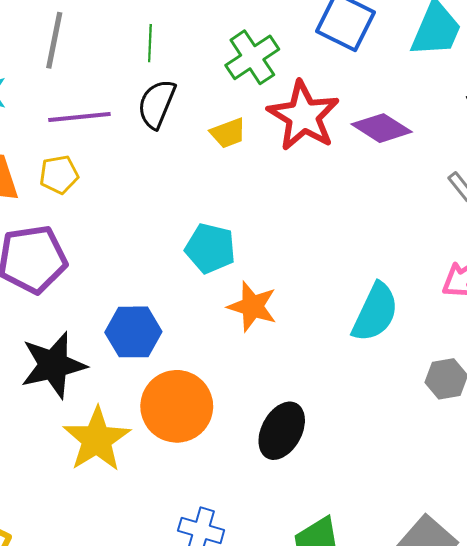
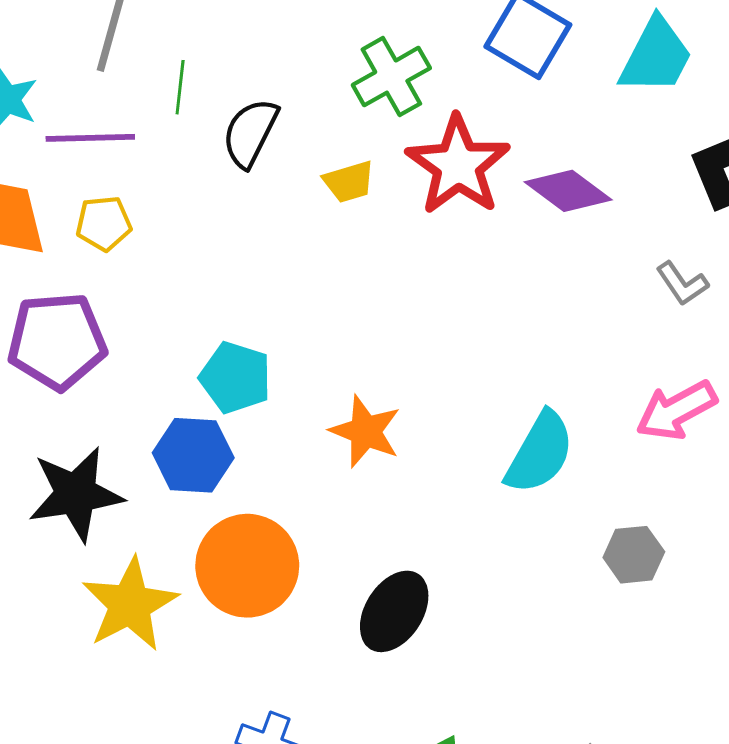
green line: (150, 43) -> (180, 87), moved
purple line: (79, 117) -> (90, 138), moved
cyan pentagon: (210, 248) -> (235, 377), moved

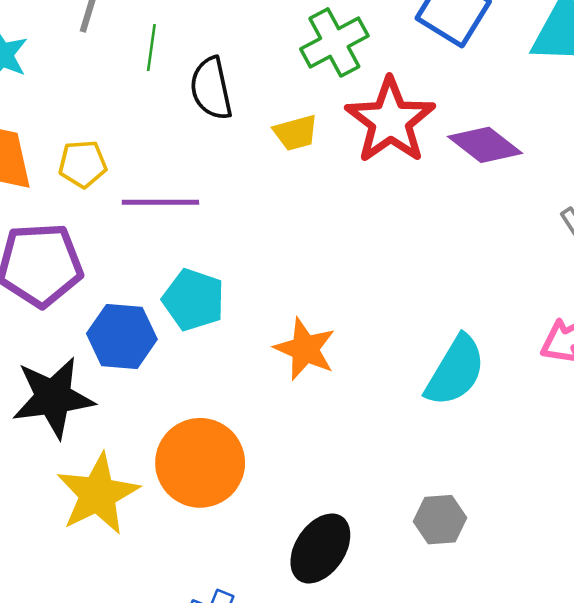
black semicircle: (250, 133) -> (211, 88), turned -40
purple line: (90, 138) -> (160, 202), moved
blue hexagon: (193, 455) -> (122, 336), moved
gray hexagon: (634, 555) -> (440, 520), moved
black ellipse: (394, 611) -> (320, 548), moved

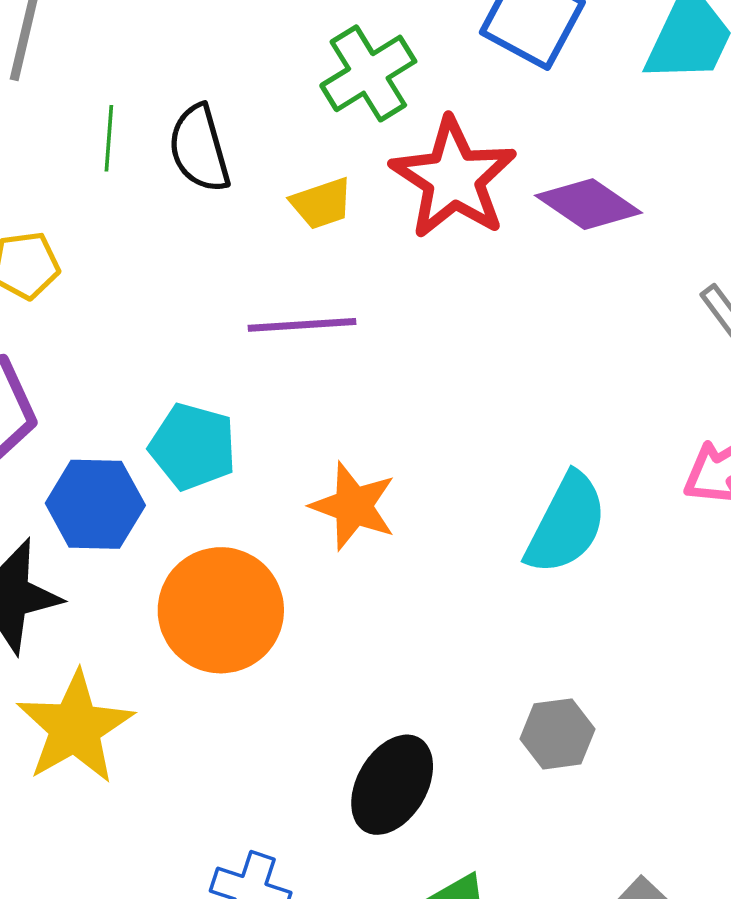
green line: (151, 48) -> (109, 138), moved
purple line: (160, 202) -> (302, 325), moved
orange circle: (200, 463) -> (221, 610), moved

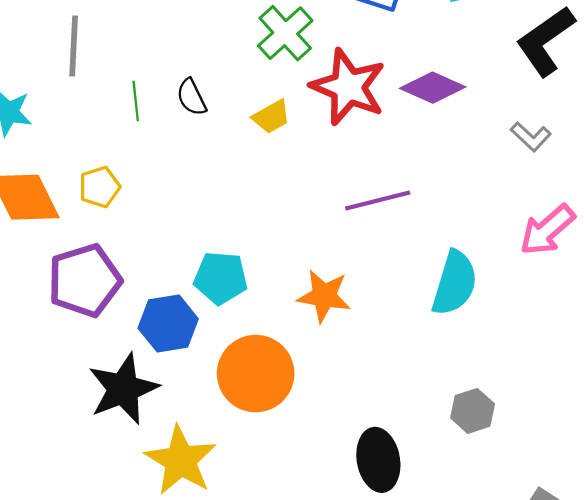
black semicircle: (199, 149) -> (192, 97), size x0.7
purple line: (302, 325) -> (378, 201), moved
black ellipse: (392, 785) -> (378, 460), turned -30

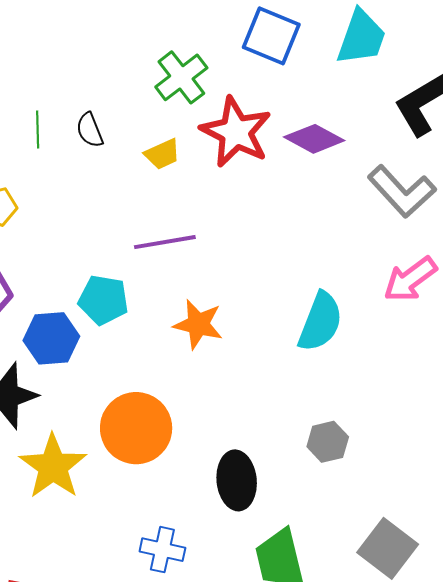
gray L-shape: (531, 137) -> (402, 191), size x1.8
purple line: (378, 201) -> (165, 242), moved
orange circle: (256, 374) -> (136, 428), moved

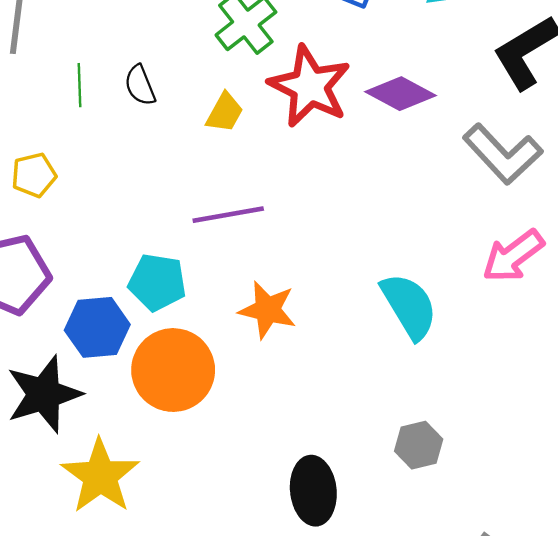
yellow trapezoid: (162, 154) -> (225, 113), turned -36
cyan semicircle: (320, 322) -> (409, 306), turned -52
orange circle: (136, 428) -> (173, 370), moved

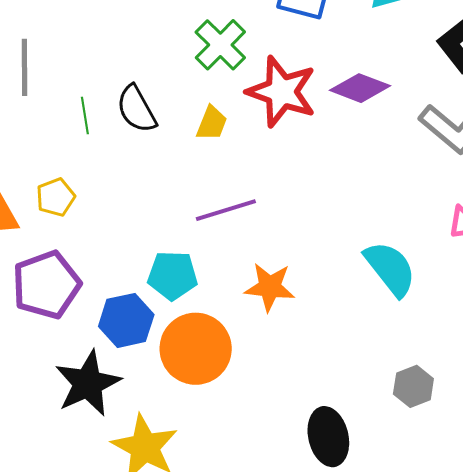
black semicircle: (140, 85) -> (137, 109), size x1.4

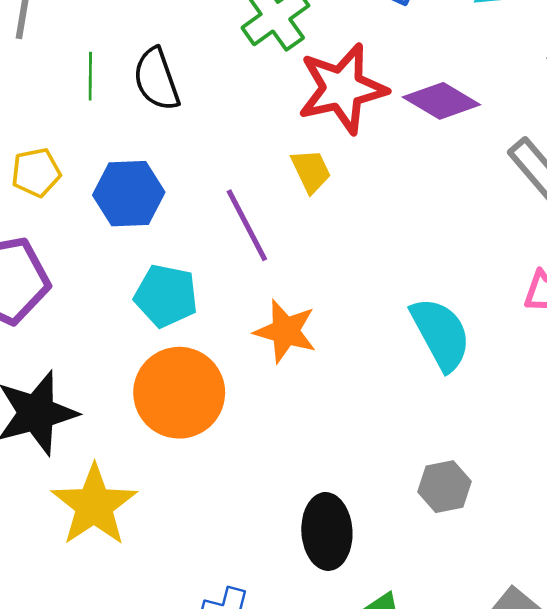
red star: (282, 92) -> (342, 89), turned 30
yellow trapezoid: (212, 123) -> (311, 171), moved, turned -57
purple line: (226, 210) -> (247, 225), turned 70
blue hexagon: (126, 320) -> (129, 194), moved

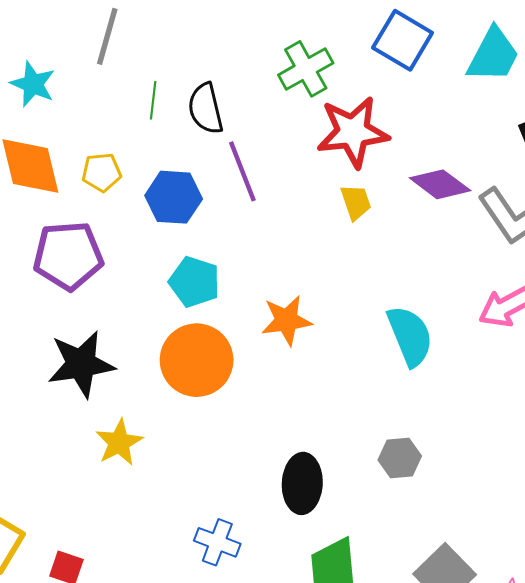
purple diamond: (441, 101) -> (440, 184), moved
yellow trapezoid: (311, 171) -> (356, 202), moved
purple line: (247, 225) -> (242, 171), moved
orange star: (285, 331) -> (286, 320), turned -30
yellow star: (94, 505) -> (119, 442), size x0.7

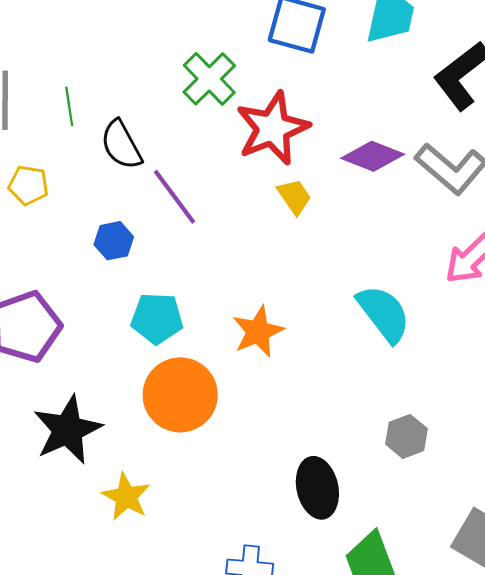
green line: (153, 100) -> (69, 106), moved
yellow pentagon: (102, 172) -> (28, 185), moved, turned 30
blue hexagon: (174, 197) -> (114, 241), size x0.7

